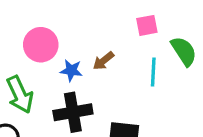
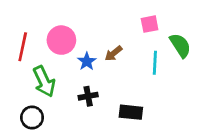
blue star: (71, 70) -> (87, 61), turned 30
black cross: (73, 112) -> (88, 96), size x0.6

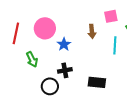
brown arrow: (113, 53) -> (92, 31), moved, turned -56
green arrow: (44, 81) -> (32, 59), size x0.7
black circle: (32, 117) -> (50, 86), moved

